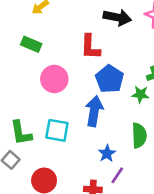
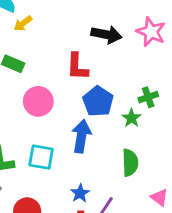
green star: (140, 94) -> (131, 118), turned 30
blue star: (107, 153) -> (80, 193), moved

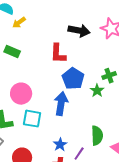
pink circle: (38, 101) -> (21, 94), moved
green semicircle: (130, 163) -> (97, 136), moved

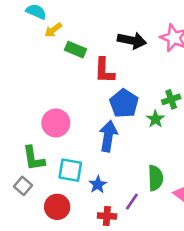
green rectangle: (12, 52) -> (75, 50), moved
cyan square: (32, 119) -> (70, 170), moved
blue star: (60, 145) -> (98, 185), moved

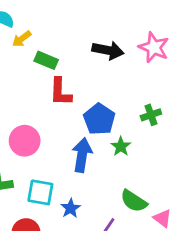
red L-shape: (104, 71) -> (60, 92), moved
green star: (155, 119) -> (121, 146), moved
green semicircle: (155, 178) -> (134, 201), turned 125

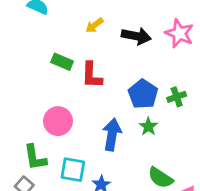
yellow arrow: (22, 39) -> (94, 25), moved
green rectangle: (46, 60) -> (62, 62), moved
blue pentagon: (99, 119) -> (143, 94), moved

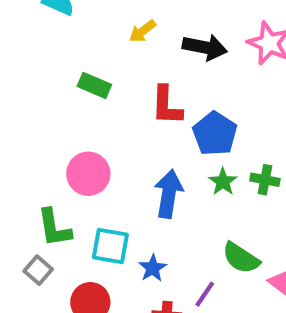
red L-shape: (92, 75) -> (167, 105), moved
green cross: (177, 97) -> (265, 180), moved, turned 30

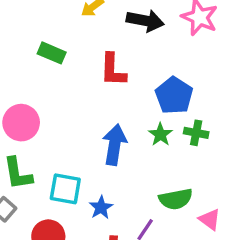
blue pentagon: (215, 134) -> (174, 95), moved
pink circle: (88, 174) -> (21, 123), moved
green semicircle: (241, 258) -> (176, 199), turned -44

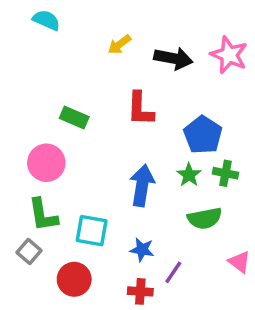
green rectangle: (52, 53) -> (74, 117), moved
green semicircle: (176, 199) -> (205, 218), moved
blue star: (101, 208) -> (142, 250), moved, turned -30

